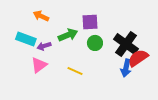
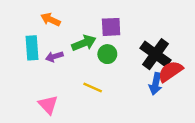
cyan rectangle: (26, 39) -> (32, 48), turned 66
green circle: (95, 43) -> (107, 54), moved
pink triangle: (39, 65) -> (48, 105), moved, turned -36

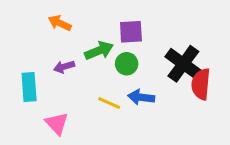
cyan rectangle: (32, 48) -> (29, 87), moved
red semicircle: (170, 71) -> (201, 84), turned -50
blue arrow: (156, 84) -> (141, 97), moved, turned 85

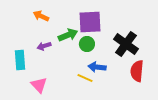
purple square: (131, 32) -> (90, 22), size x1.4
red semicircle: (201, 84) -> (137, 71), moved
yellow line: (109, 103) -> (85, 78), moved

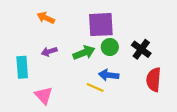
green arrow: (68, 35) -> (84, 53), moved
green circle: (87, 44) -> (110, 47), moved
black cross: (126, 44) -> (141, 49), size x0.7

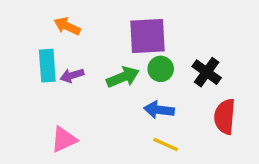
cyan rectangle: (22, 67) -> (47, 66), moved
yellow line: (95, 87) -> (166, 144), moved
pink triangle: (44, 95) -> (64, 139), turned 48

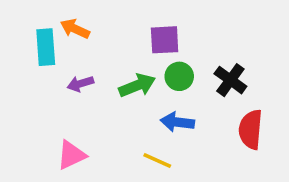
purple square: (148, 36) -> (165, 40), size x0.7
cyan rectangle: (47, 66) -> (46, 47), moved
yellow line: (166, 144) -> (157, 161), moved

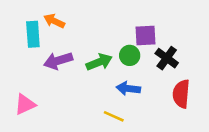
purple square: (165, 40) -> (146, 36), moved
purple arrow: (80, 84) -> (58, 61), size x1.5
pink triangle: (71, 155) -> (25, 104), moved

